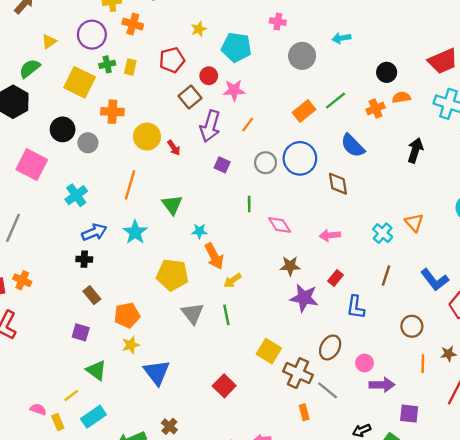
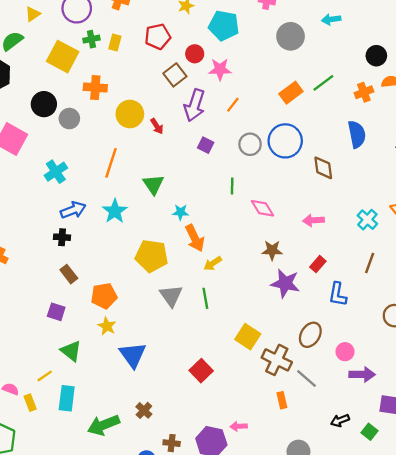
blue semicircle: (353, 146) -> (357, 134), moved, turned -148
yellow star: (131, 345) -> (107, 326), turned -30
cyan rectangle: (93, 417) -> (67, 398), turned -50

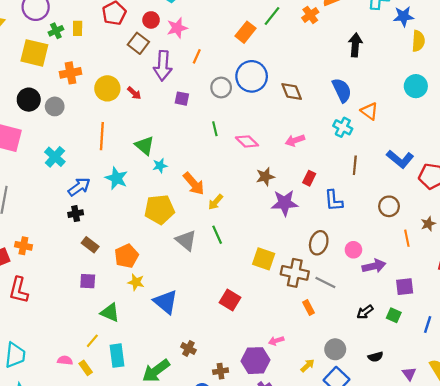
blue semicircle: (357, 134) -> (342, 90), moved
cyan star: (181, 212) -> (160, 166), moved

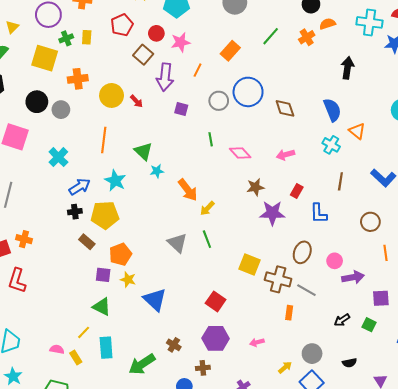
orange rectangle: (245, 32) -> (230, 51), moved
yellow pentagon: (159, 209) -> (105, 215), moved
purple square: (88, 281) -> (103, 275), moved
orange rectangle: (309, 307) -> (289, 313), turned 32
purple hexagon: (256, 361) -> (216, 338), moved

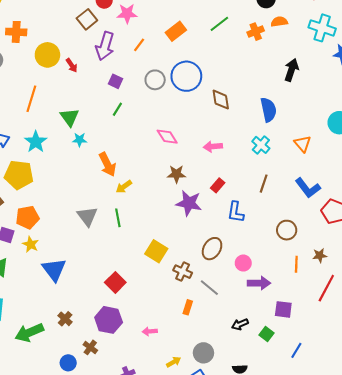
orange triangle: (357, 131) -> (303, 144), moved
green line: (211, 139) -> (117, 109), moved, turned 32
brown cross: (278, 279) -> (183, 272), size x0.7
brown cross: (203, 368) -> (90, 347), turned 32

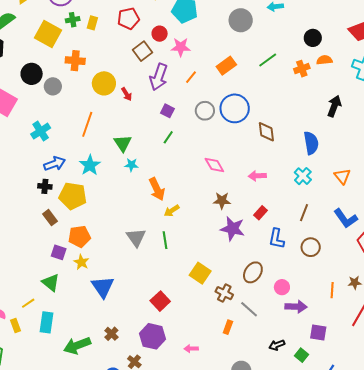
brown circle: (287, 230) -> (311, 247), moved

